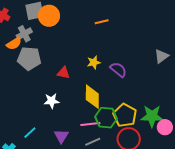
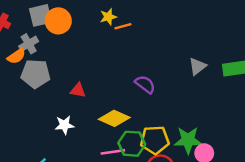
yellow star: (94, 62) -> (108, 17), moved
yellow diamond: (92, 97) -> (114, 118), turned -65
yellow pentagon: (125, 115) -> (155, 140), turned -30

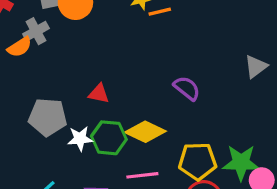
gray pentagon: (36, 74) -> (48, 117), moved
green hexagon: (132, 144) -> (109, 138), moved

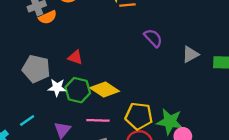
orange semicircle: (20, 47) -> (48, 17), moved
purple semicircle: (187, 88) -> (153, 38), moved

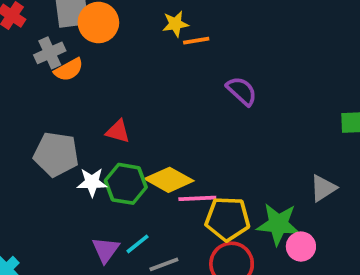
gray triangle: (190, 54) -> (323, 188), moved
cyan line: (27, 120) -> (138, 244), moved
pink line: (98, 120) -> (197, 198), moved

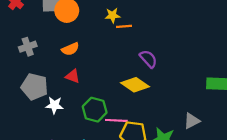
gray cross: (50, 53) -> (28, 47), moved
orange semicircle: (69, 70) -> (70, 49), moved
yellow diamond: (169, 180) -> (135, 85), moved
green hexagon: (126, 184) -> (95, 110), moved

